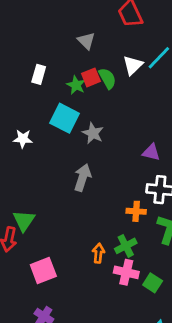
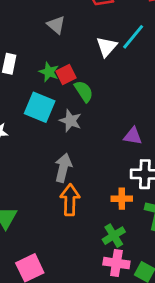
red square: (91, 77) -> (66, 74), moved
green semicircle: (107, 78) -> (84, 91), moved
orange arrow: (98, 253) -> (70, 200), moved, size x1.5

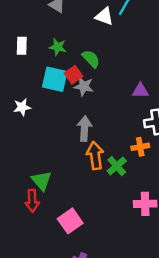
white triangle: (107, 47) -> (104, 16), turned -42
red square: (66, 74) -> (74, 75), moved
green cross: (114, 236) -> (117, 166), moved

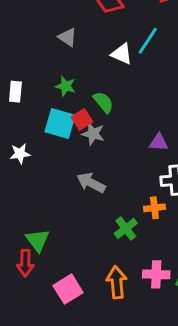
white rectangle: (22, 46) -> (15, 92), moved
gray arrow: (84, 129) -> (91, 183), turned -70
orange arrow: (95, 156) -> (117, 282), moved

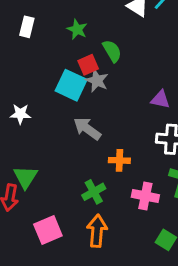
cyan square: (60, 124) -> (71, 85), moved
white star: (20, 154) -> (20, 114), moved
orange cross: (154, 208) -> (119, 160), moved
green cross: (126, 228) -> (94, 192), moved
pink cross: (156, 274) -> (145, 196), moved

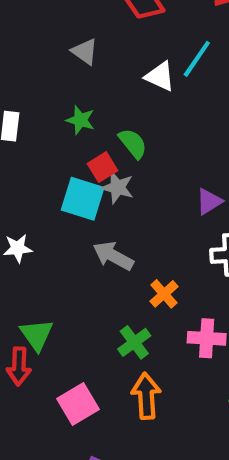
purple triangle: (160, 99) -> (209, 201), turned -36
orange cross: (119, 160) -> (164, 294), turned -36

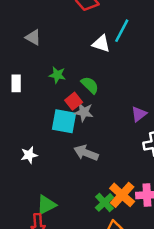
gray triangle: (85, 52) -> (33, 37), moved
orange cross: (164, 294) -> (122, 195), moved, size x1.5
green triangle: (37, 335) -> (46, 205), turned 45

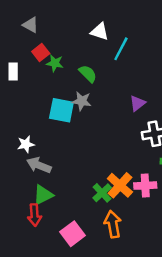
cyan line: (122, 31) -> (121, 49), moved
red square: (74, 101) -> (41, 53), moved
gray arrow: (86, 153) -> (39, 165), moved

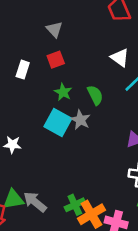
green star: (55, 63) -> (63, 92), moved
gray arrow: (39, 165) -> (35, 202), moved
green cross: (102, 193) -> (75, 205), moved

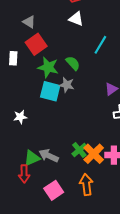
white triangle: (120, 58) -> (76, 19), moved
red square: (56, 60) -> (36, 44), size x1.5
green star: (63, 92) -> (48, 67), size x1.5

